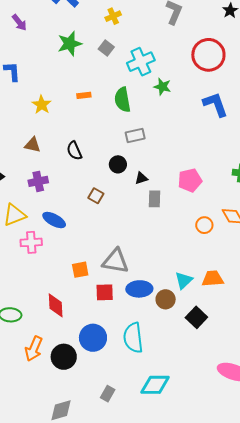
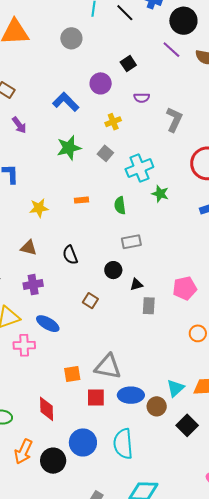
green semicircle: (122, 100) -> (120, 205), size x0.7
yellow star: (42, 105) -> (39, 208), turned 30

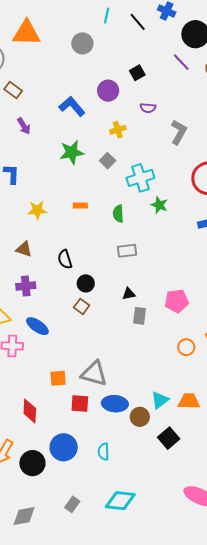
black circle: (113, 270) -> (86, 283), moved
cyan semicircle: (123, 444) -> (104, 452), size x0.6

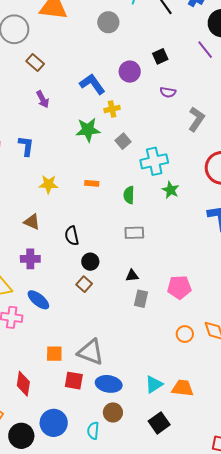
yellow cross: (118, 130) -> (112, 109), moved
brown circle: (140, 417) -> (113, 412), moved

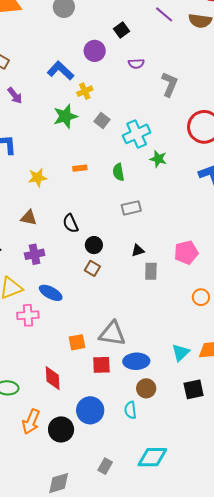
black square: (159, 423) -> (194, 389), turned 35

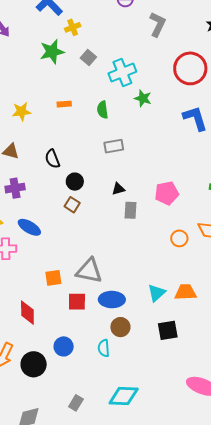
blue circle: (90, 410) -> (64, 346), size x0.7

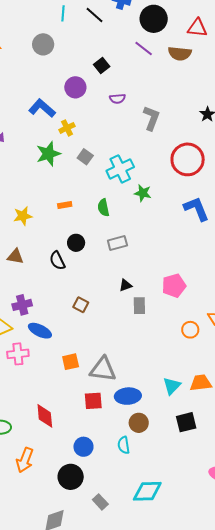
black circle: (75, 182) -> (76, 243), moved
purple cross: (15, 188) -> (22, 305), moved
orange square: (53, 278) -> (71, 362), moved
black circle: (34, 364) -> (71, 477), moved
gray rectangle: (76, 403) -> (100, 502), turned -70

